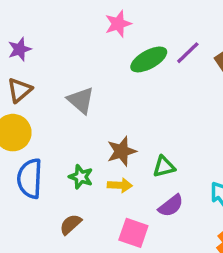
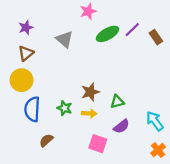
gray triangle: (81, 100) -> (64, 39), moved
brown semicircle: (71, 224) -> (46, 140), moved

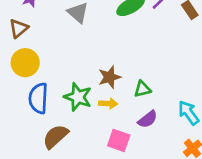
brown triangle: (26, 53) -> (19, 28), moved
green star: (64, 108) -> (78, 97), size x1.5
brown semicircle: (46, 140) -> (55, 136), size x1.5

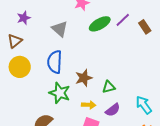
blue semicircle: (38, 98) -> (55, 62), moved
yellow arrow: (108, 104) -> (89, 105), moved

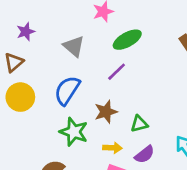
purple line: (123, 20) -> (117, 72), moved
blue semicircle: (55, 62) -> (67, 90), turned 30

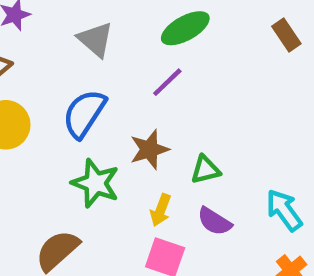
yellow arrow: (113, 148) -> (161, 210), turned 108
purple semicircle: (145, 155) -> (214, 221), turned 70

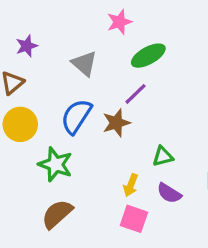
brown star: (149, 149) -> (116, 123), moved
green star: (95, 183) -> (55, 164), moved

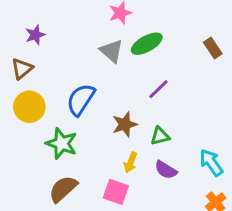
gray triangle: (84, 64) -> (111, 51), moved
purple line: (136, 94) -> (158, 89), moved
brown star: (116, 123) -> (125, 124), moved
pink square: (134, 219) -> (116, 192), moved

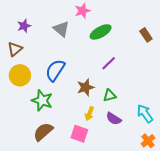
gray triangle: (111, 51) -> (61, 29), moved

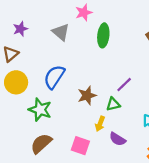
green ellipse: (101, 32) -> (103, 35), turned -55
purple line: (109, 63) -> (124, 85), moved
yellow arrow: (89, 114) -> (100, 124), moved
purple semicircle: (114, 119) -> (118, 139), moved

